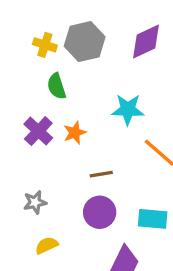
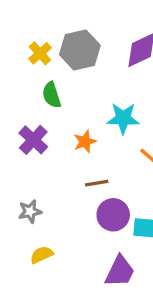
yellow cross: (45, 45) -> (40, 53), turned 30
orange star: (75, 133) -> (85, 142), moved
purple circle: (100, 212) -> (113, 215), moved

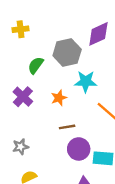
gray hexagon: (80, 50) -> (67, 53), moved
yellow cross: (40, 53) -> (21, 29), moved, turned 35
green semicircle: (52, 95) -> (36, 65), turned 54

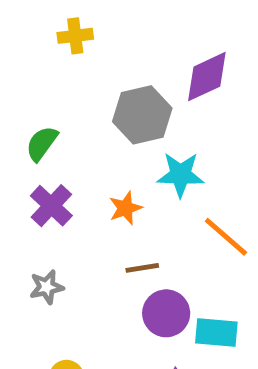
yellow cross: (21, 29) -> (75, 36), moved
green semicircle: (36, 65) -> (42, 144), moved
gray star: (21, 147) -> (47, 287), moved

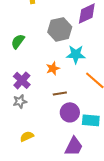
purple cross: (51, 206) -> (22, 80), moved

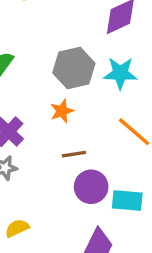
gray hexagon: (60, 29) -> (74, 68), moved
cyan star: (76, 54) -> (120, 73), moved

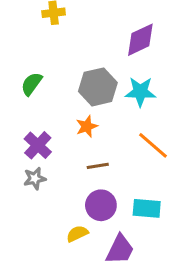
purple circle: (91, 187) -> (101, 205), moved
yellow semicircle: (17, 228) -> (77, 234), moved

